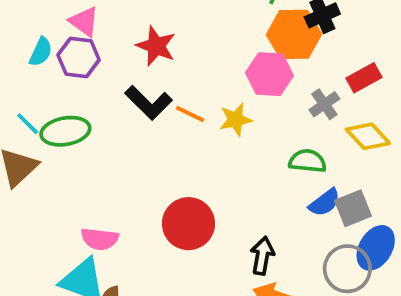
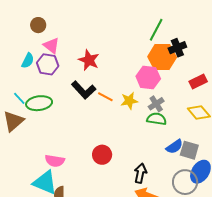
gray cross: (324, 104) -> (156, 104), moved
green semicircle: (307, 161) -> (157, 119), moved
gray square: (353, 208) -> (189, 150), turned 36
red circle: (188, 224) -> (102, 155), size x0.7

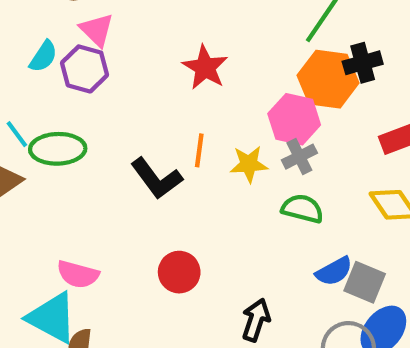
red star: (89, 60) -> (205, 67), moved
black L-shape: (84, 90) -> (156, 178), moved
orange line: (105, 97) -> (199, 150), turned 63
gray cross: (156, 104) -> (299, 157), moved

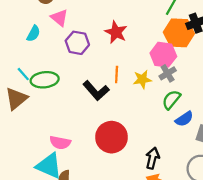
purple hexagon: (85, 69) -> (77, 43), moved
green semicircle: (302, 209) -> (171, 100), turned -60
blue semicircle: (334, 271) -> (184, 119), moved
red circle: (179, 272) -> (112, 137), size x1.5

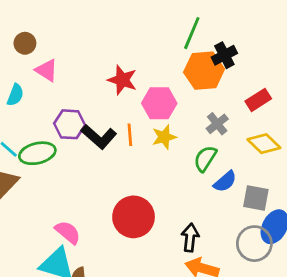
purple hexagon: (77, 43) -> (70, 124), moved
pink hexagon: (163, 55) -> (159, 103), moved
gray cross: (168, 73) -> (217, 124), moved
black L-shape: (96, 91) -> (99, 137), moved
pink semicircle: (60, 143) -> (68, 232), turned -144

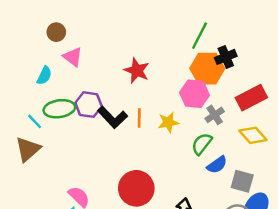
red rectangle: (258, 100) -> (251, 98), size x1.4
pink hexagon: (159, 103) -> (194, 94), moved
green ellipse: (37, 153) -> (59, 109), moved

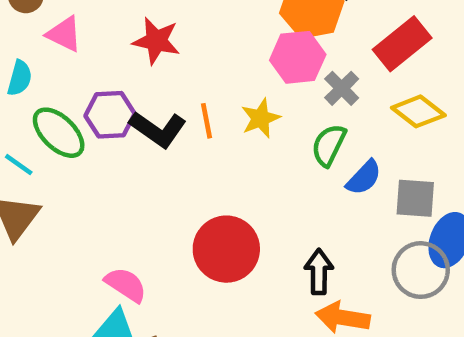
red star: (137, 71) -> (156, 41), moved
green ellipse: (59, 109) -> (59, 133), turned 64

